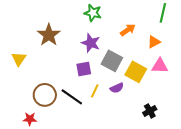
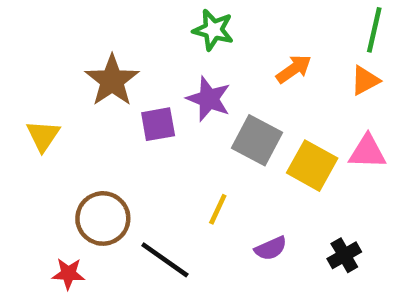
orange triangle: (154, 42) -> (365, 80), moved
purple square: (84, 69) -> (158, 124), moved
purple semicircle: (117, 88) -> (271, 248), moved
black line: (72, 97) -> (165, 260), moved

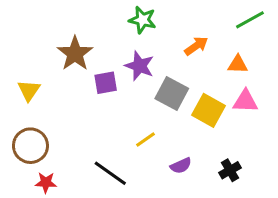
green line: (374, 30) -> (250, 20), turned 48
orange triangle: (365, 80) -> (238, 64), moved, turned 30
yellow line: (218, 209) -> (146, 140), turned 30
brown circle: (103, 218) -> (30, 146), moved

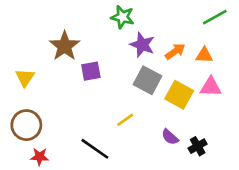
orange arrow: (196, 46) -> (175, 51), moved
purple star: (139, 66) -> (142, 45), moved
purple semicircle: (181, 166) -> (170, 137), moved, turned 66

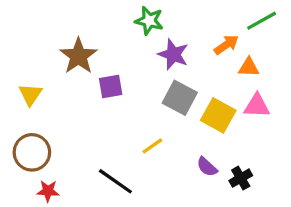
orange arrow: (175, 51) -> (226, 45), moved

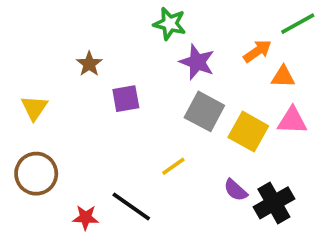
brown star: (78, 56) -> (89, 64), size x0.6
black cross: (241, 178) -> (274, 203), size x1.5
red star: (48, 191) -> (86, 218), moved

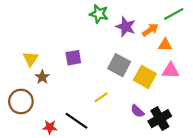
purple star: (197, 62) -> (126, 27), moved
brown star: (89, 64) -> (42, 77), moved
yellow triangle: (34, 108) -> (31, 59), moved

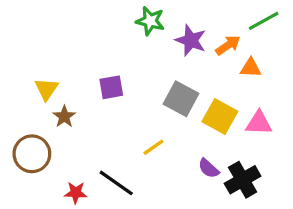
pink triangle: (171, 71) -> (259, 123), moved

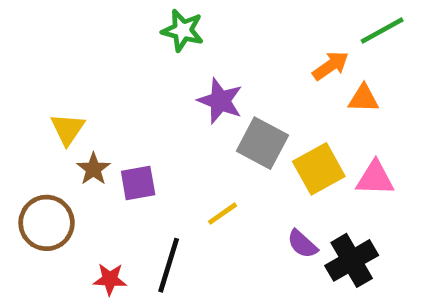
green star: (150, 21) -> (183, 30), moved
purple star: (191, 40) -> (220, 101), moved
purple square: (111, 87) -> (138, 183), moved
yellow square: (220, 117) -> (319, 169), turned 32
black line: (116, 183) -> (169, 265), turned 72

